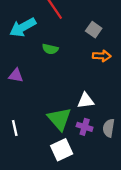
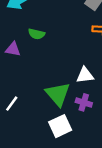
green semicircle: (50, 49) -> (37, 34), moved
white line: (15, 128) -> (12, 104), turned 49

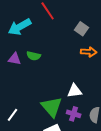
purple triangle: (13, 49) -> (15, 59), moved

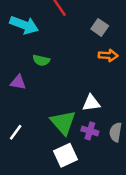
cyan arrow: (20, 27) -> (24, 25), turned -130
purple triangle: (15, 59) -> (18, 82), moved

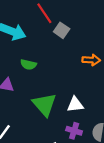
gray square: (100, 27) -> (62, 30), moved
green triangle: (63, 122) -> (44, 105), moved

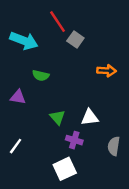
green triangle: (44, 105) -> (57, 117), size x0.6
purple cross: (74, 131) -> (74, 140), moved

